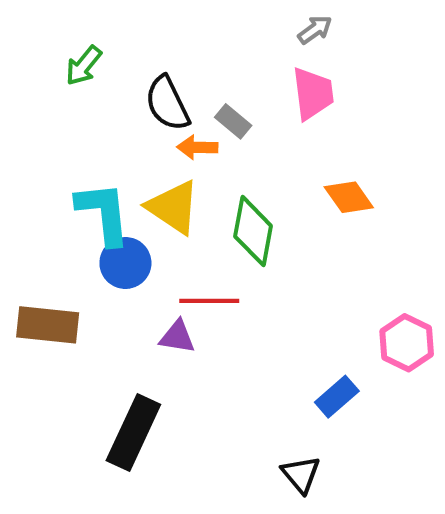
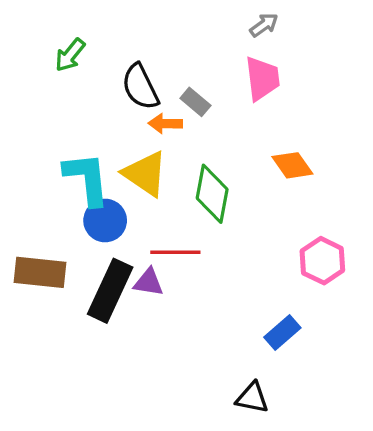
pink hexagon: (407, 343) -> (322, 261), moved
black rectangle: (133, 432) -> (110, 291), moved
black triangle: (301, 474) -> (252, 398), turned -39

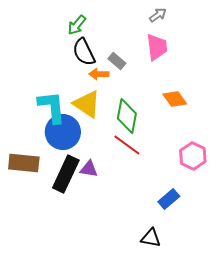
green arrow: (70, 55) -> (77, 25), moved
blue circle: (105, 221) -> (63, 132), size x1.4
red line: (175, 252) -> (127, 145), moved, turned 36

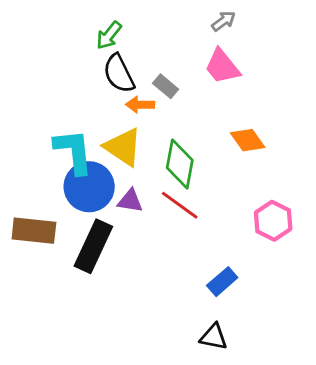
pink trapezoid: (157, 47) -> (222, 66), turned 148
purple triangle: (89, 169) -> (130, 201), moved
blue rectangle: (169, 199) -> (222, 282), moved

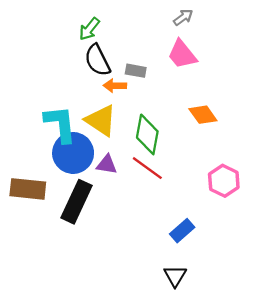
gray rectangle: (166, 86) -> (136, 71), turned -30
black triangle: (214, 337) -> (175, 276), turned 50

